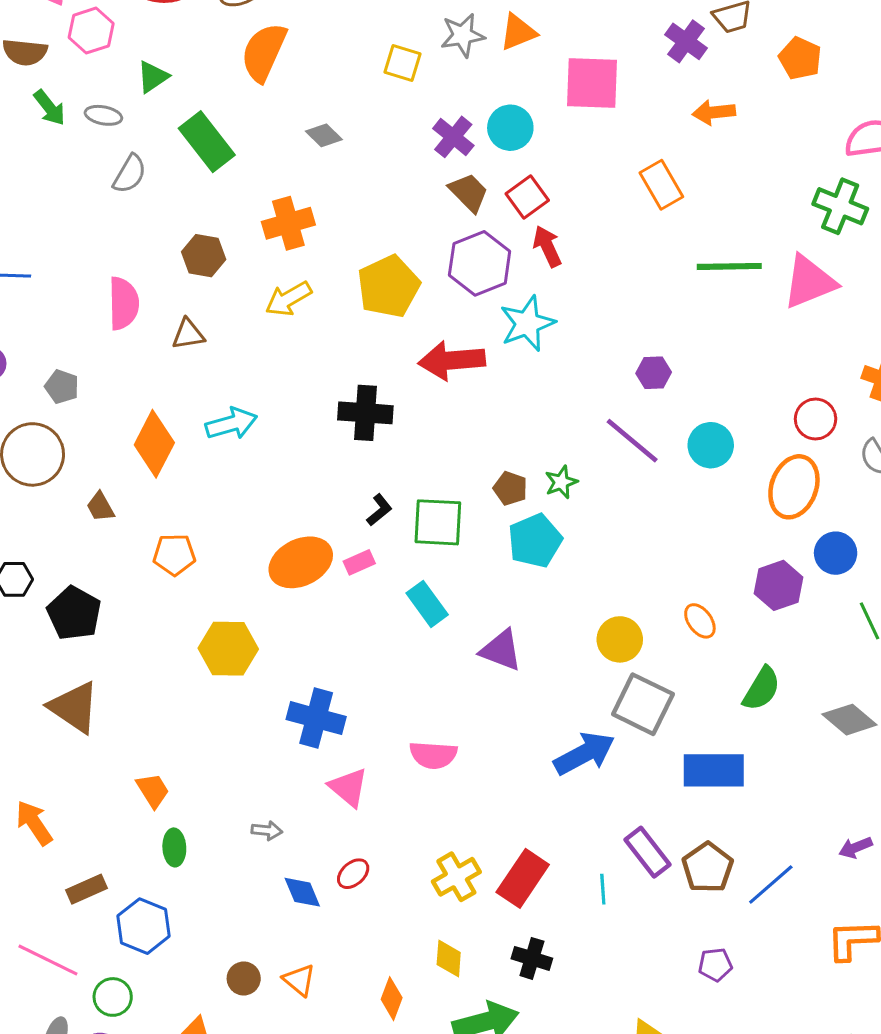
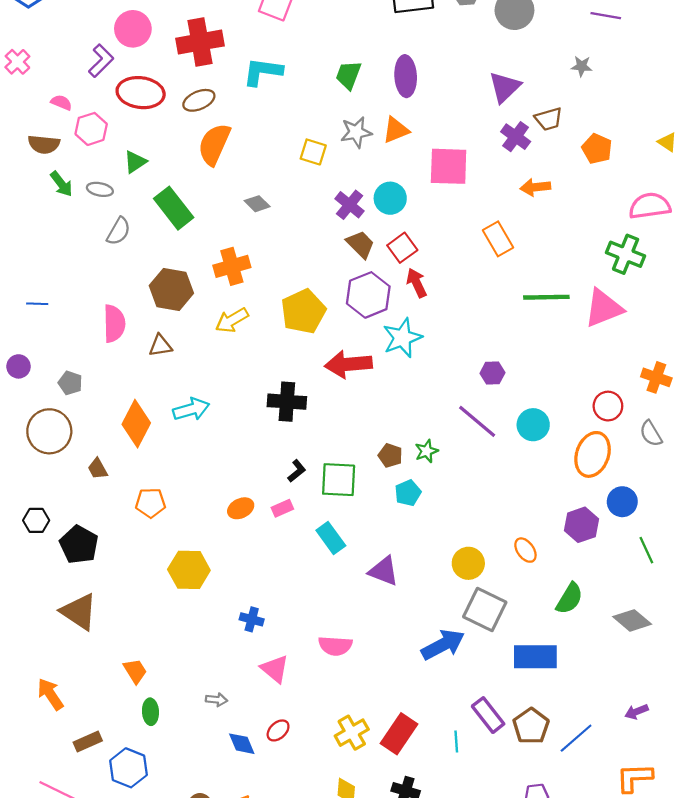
brown hexagon: (204, 256) -> (171, 289), size x1.4
cyan pentagon: (535, 541) -> (408, 493), size x0.7
orange ellipse: (301, 562) -> (241, 508), size x0.6
blue cross: (316, 718) -> (252, 619), size x0.6

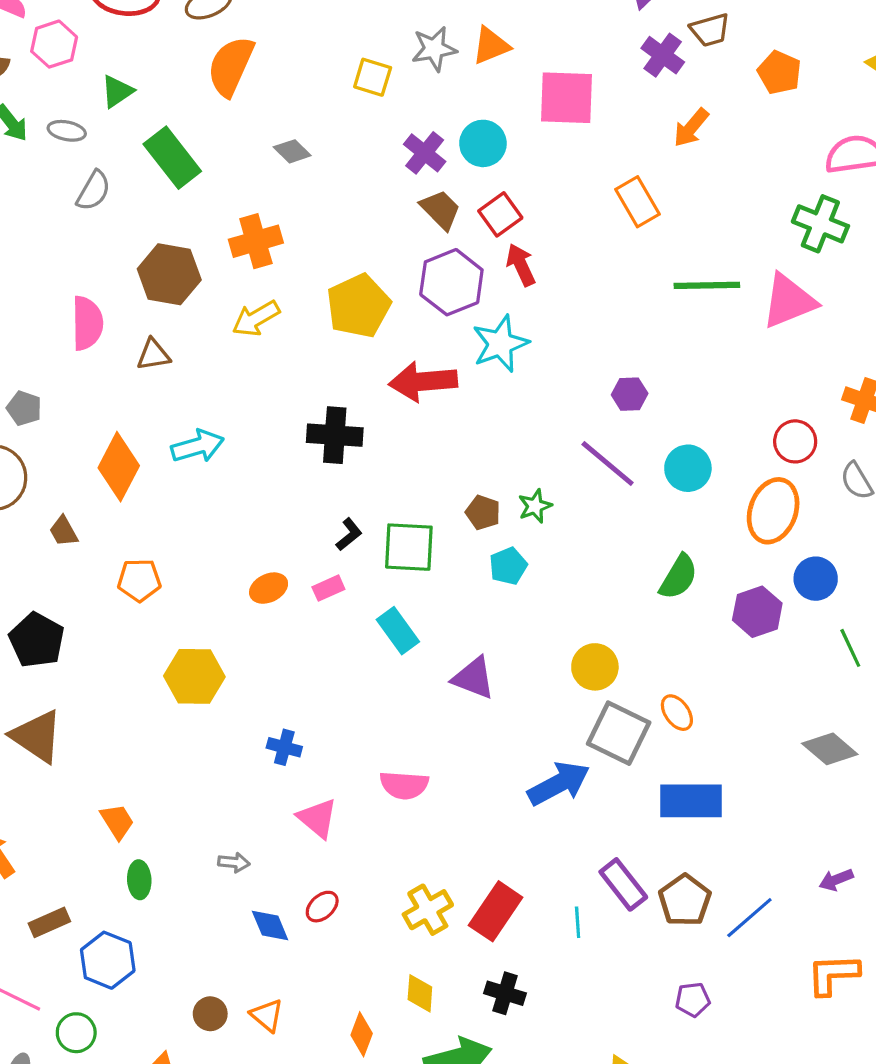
orange arrow: (535, 187) -> (691, 128), turned -44
orange ellipse: (525, 550) -> (677, 713), moved
green semicircle: (569, 598) -> (678, 577), moved

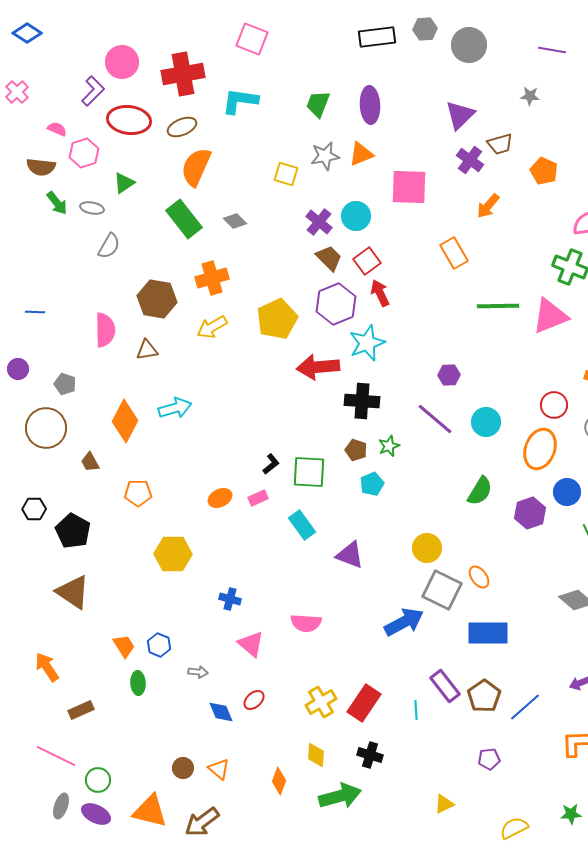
green rectangle: (172, 158) -> (184, 219), moved
black cross: (335, 435) -> (362, 401), moved
blue hexagon: (108, 960) -> (159, 645), moved, size x0.7

